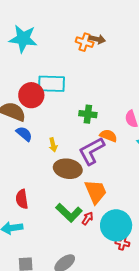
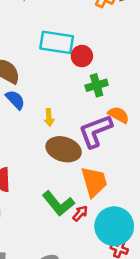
red circle: (31, 95) -> (82, 56), moved, size x0.7
green cross: (88, 114) -> (97, 85), turned -30

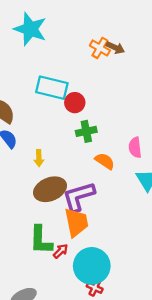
purple L-shape: (95, 131) -> (79, 197), moved
brown ellipse: (64, 149) -> (50, 189), turned -44
green L-shape: (58, 204) -> (41, 240), turned 36

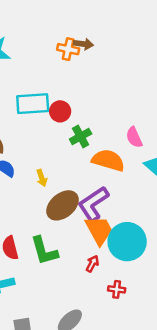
orange semicircle: (105, 161) -> (108, 160), size x1.5
green L-shape: (41, 240) -> (44, 251), moved
cyan circle: (92, 266) -> (127, 242), moved
red cross: (95, 288) -> (117, 289), moved

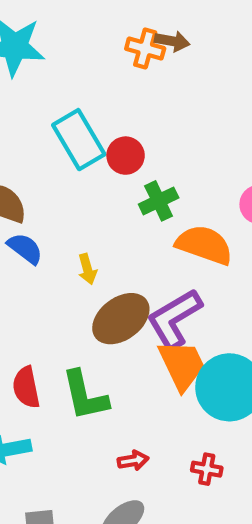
cyan rectangle: (33, 104) -> (79, 140), turned 60
red arrow: (92, 264) -> (133, 461), moved, turned 49

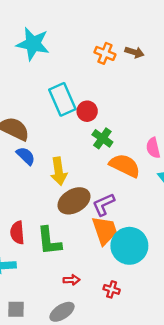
brown arrow: (172, 41) -> (134, 52), moved
green cross: (159, 201) -> (102, 138), turned -36
yellow arrow: (87, 269) -> (59, 171), size x1.6
purple L-shape: (174, 319) -> (103, 204), size x0.7

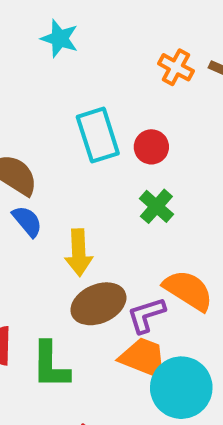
cyan star: (33, 44) -> (60, 39), size x0.7
red circle: (87, 111) -> (151, 147), moved
orange semicircle: (125, 166) -> (188, 290), moved
orange trapezoid: (105, 230) -> (143, 358), turned -56

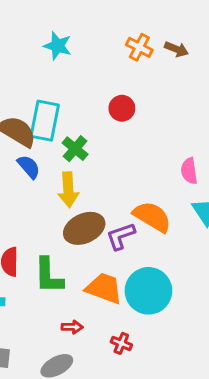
cyan star: (60, 39) -> (58, 46), moved
cyan rectangle: (98, 135) -> (45, 121), moved, turned 30
green cross: (156, 206) -> (75, 149), moved
orange trapezoid: (143, 358) -> (104, 288), moved

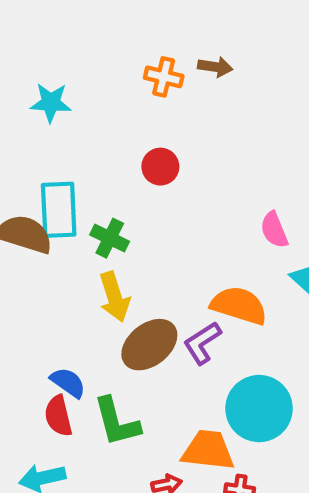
blue semicircle: (29, 167) -> (68, 383), moved
orange trapezoid: (104, 288) -> (208, 450), moved

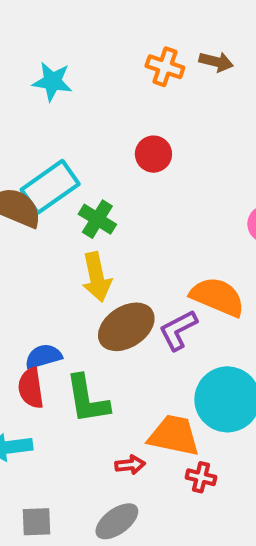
cyan rectangle: (59, 210) -> (50, 187), turned 52
blue semicircle: (68, 383) -> (43, 356), turned -57

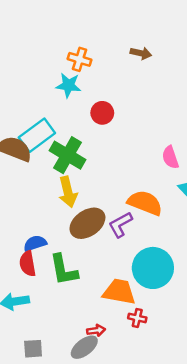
orange cross: (165, 67) -> (80, 59), moved
cyan star: (52, 81) -> (68, 85), moved
green cross: (97, 219) -> (68, 155), size x1.5
red arrow: (130, 465) -> (96, 330), moved

